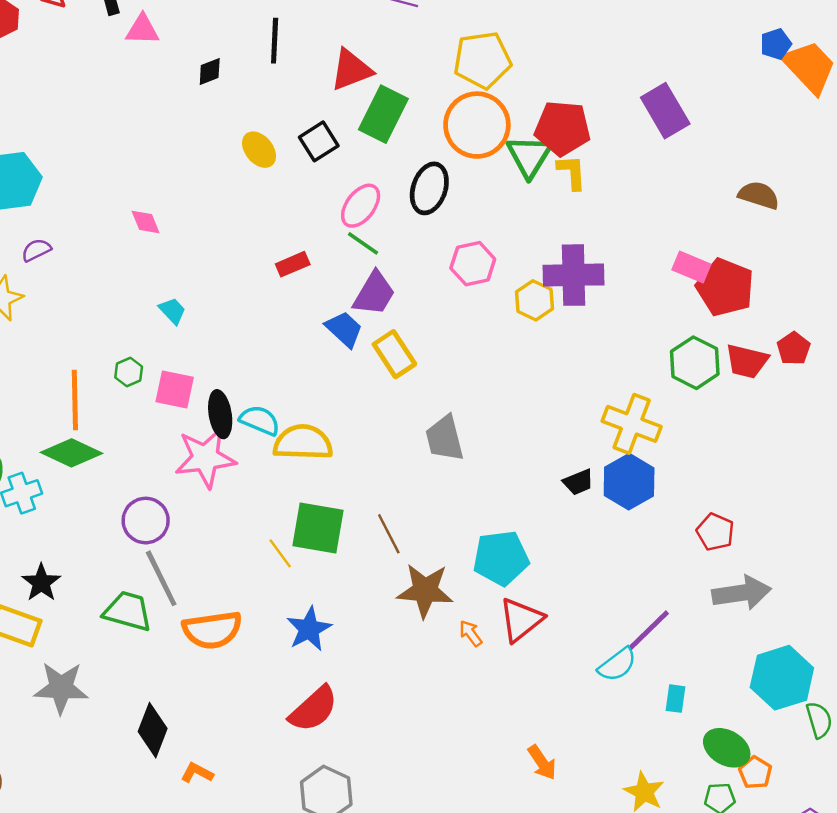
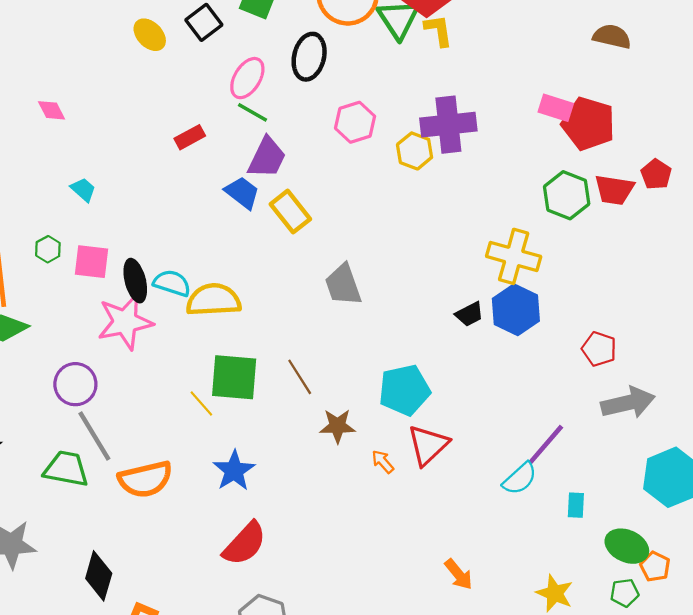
brown star: (425, 591) -> (337, 426), size x0.7

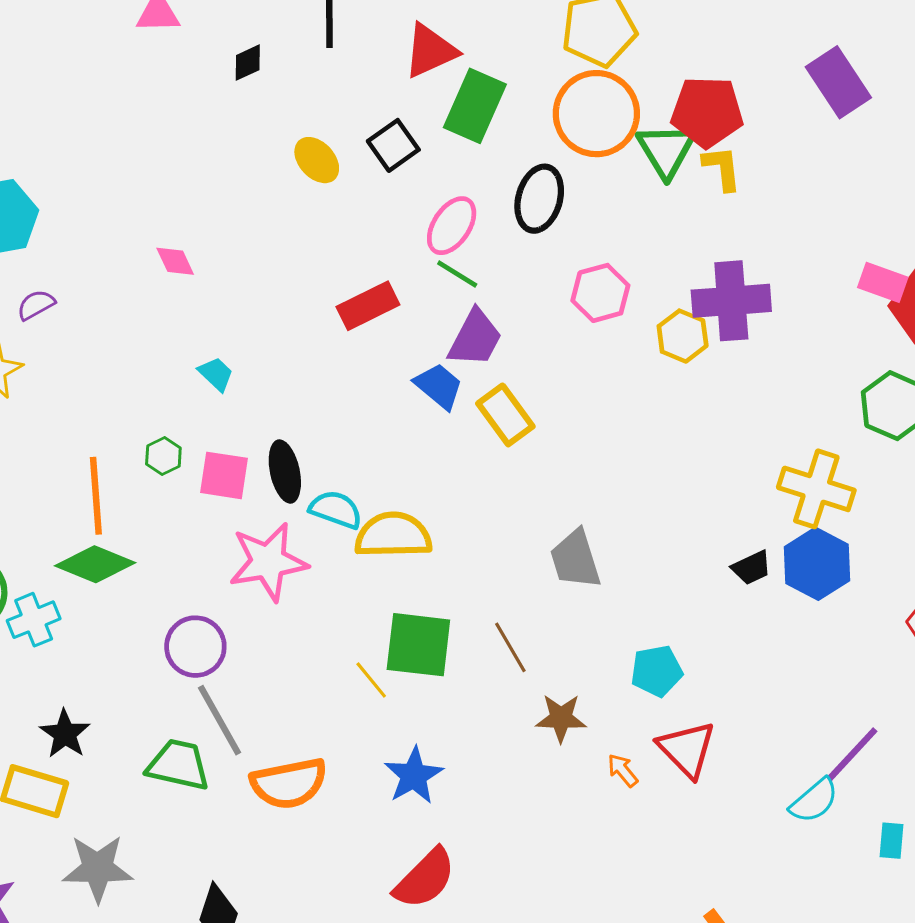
red rectangle: (190, 137) -> (368, 306), size x1.4
black ellipse: (135, 281) -> (285, 472), moved
gray trapezoid: (343, 285) -> (575, 559), moved
cyan pentagon: (404, 390) -> (657, 671), size x0.7
red triangle: (428, 445) -> (687, 749), turned -33

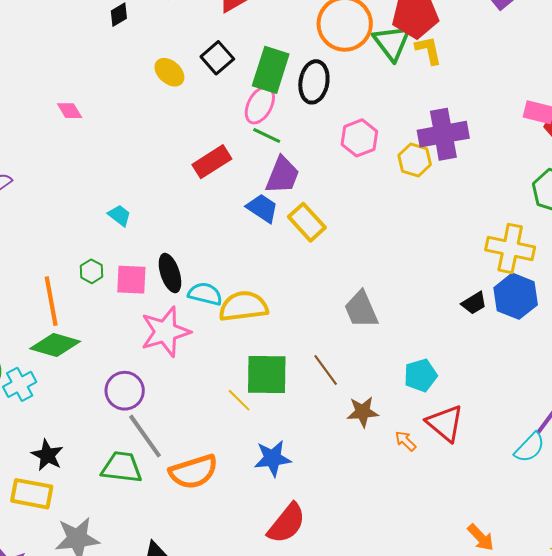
green rectangle: (475, 106) -> (271, 70), moved
pink diamond: (175, 261) -> (70, 111), moved
blue star: (414, 776) -> (273, 458), turned 30

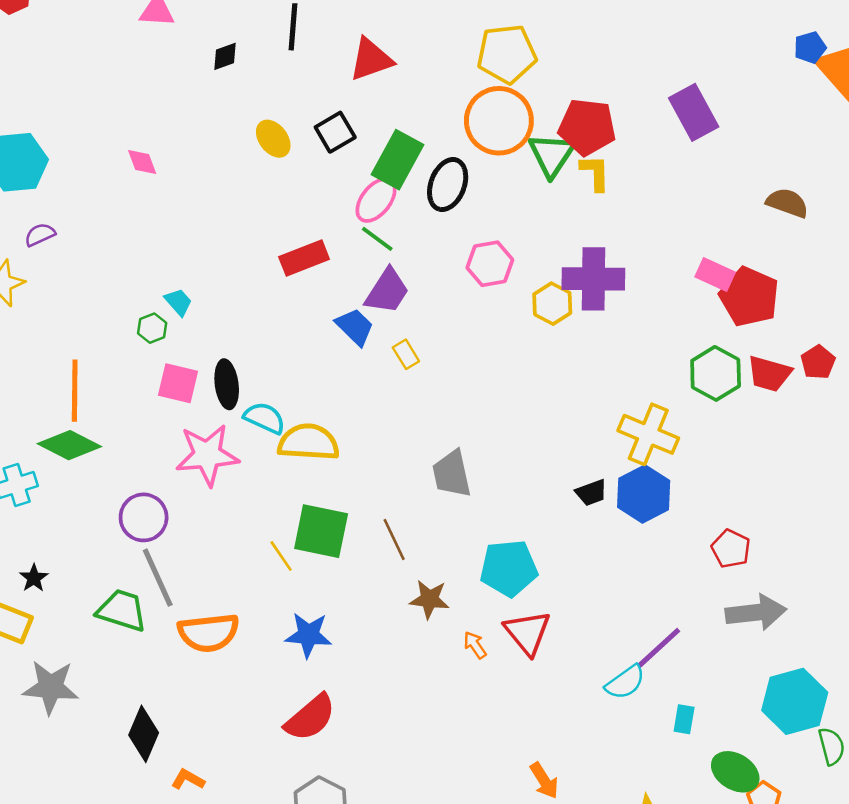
yellow rectangle: (307, 222) -> (406, 354), size x0.6
green hexagon: (91, 271) -> (152, 328), moved
cyan pentagon: (421, 375) -> (509, 568), size x1.4
black star: (47, 455) -> (34, 578), size x0.7

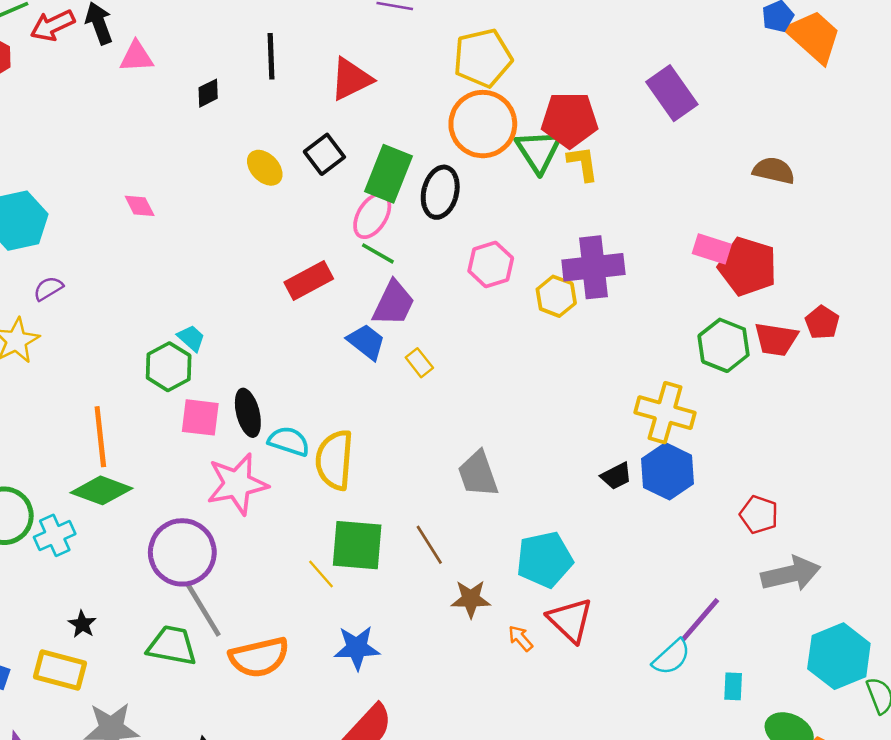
green hexagon: (152, 328) -> (169, 367), size x1.6
yellow semicircle: (309, 442) -> (334, 460), turned -82
purple circle: (144, 517) -> (182, 552), size x1.4

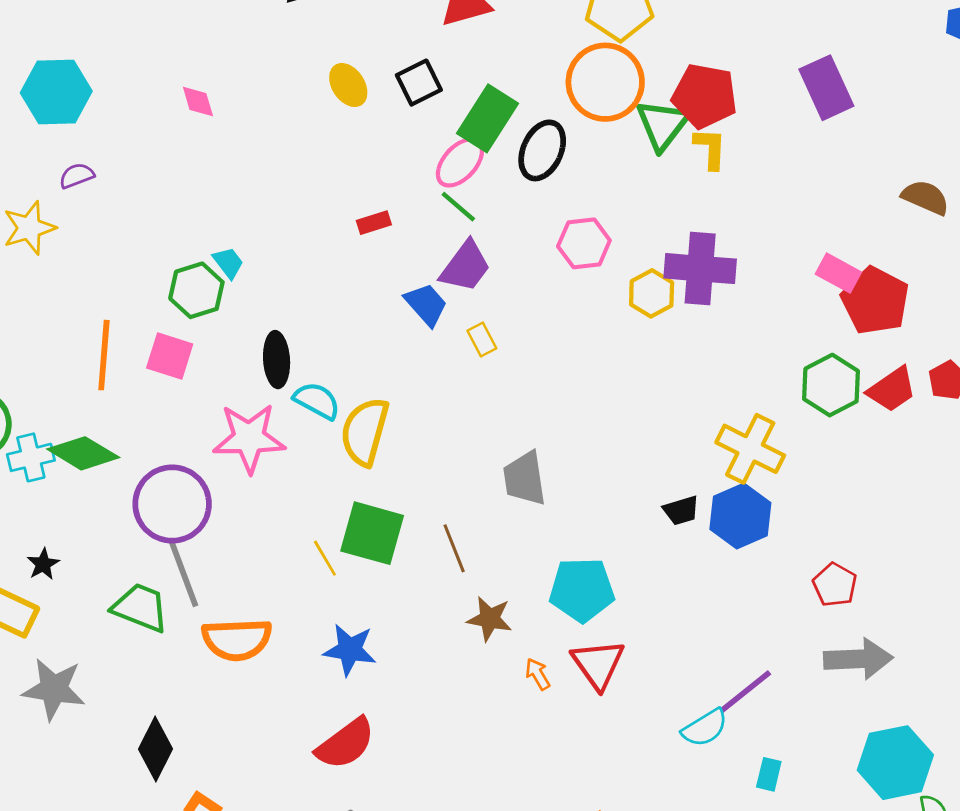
red rectangle: (309, 281) -> (374, 223), size x0.6
red trapezoid: (776, 339) -> (892, 389), turned -54
pink square: (200, 417) -> (170, 356), moved
green diamond: (101, 490) -> (83, 453), moved

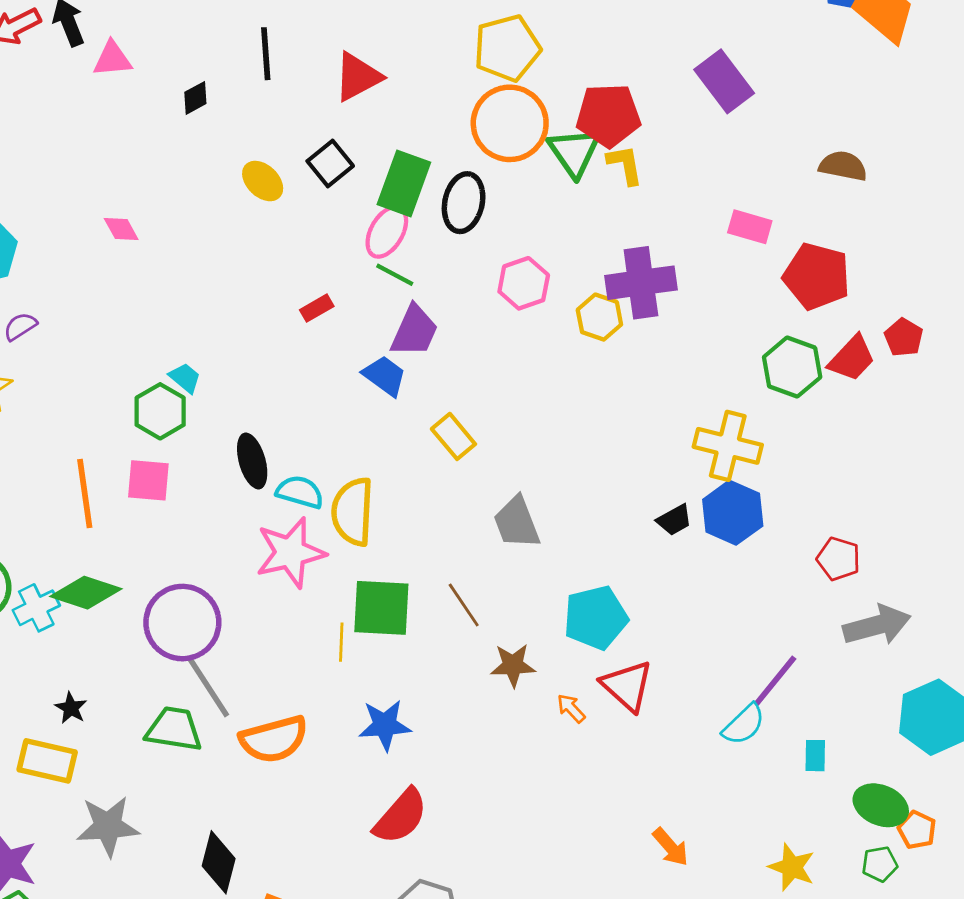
pink rectangle: (838, 273) -> (750, 227), moved
yellow rectangle: (482, 339) -> (453, 436), moved, size x1.4
pink star: (249, 438) -> (290, 553), moved
yellow line: (325, 558) -> (341, 642), turned 45

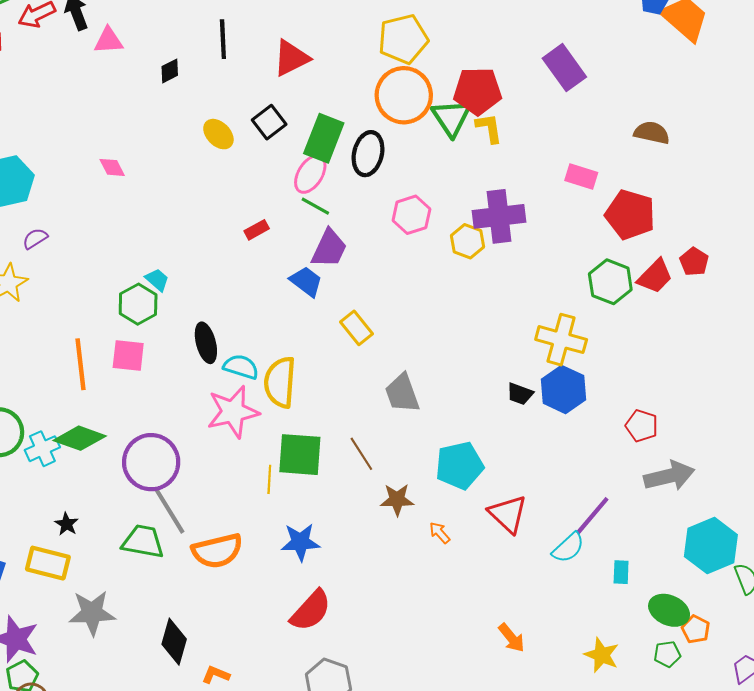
black trapezoid: (674, 520) -> (520, 394), turned 48
red triangle: (627, 686) -> (508, 514), moved

